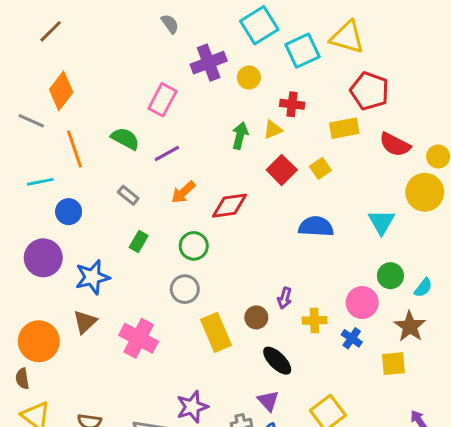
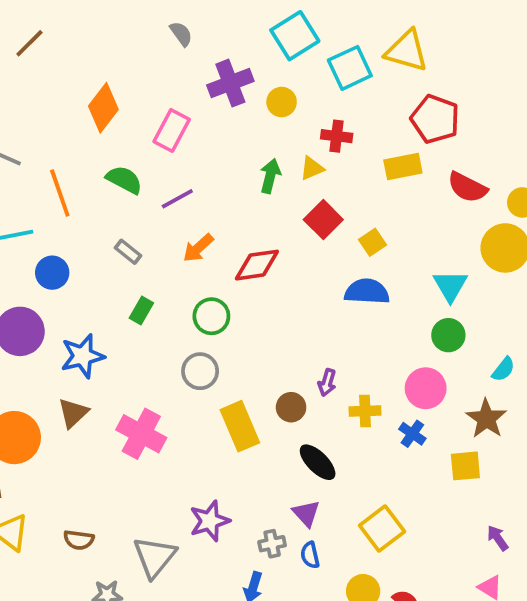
orange diamond: (61, 91) -> (103, 108), moved
yellow square: (320, 168) -> (373, 242), moved
green circle: (390, 276) -> (448, 335), moved

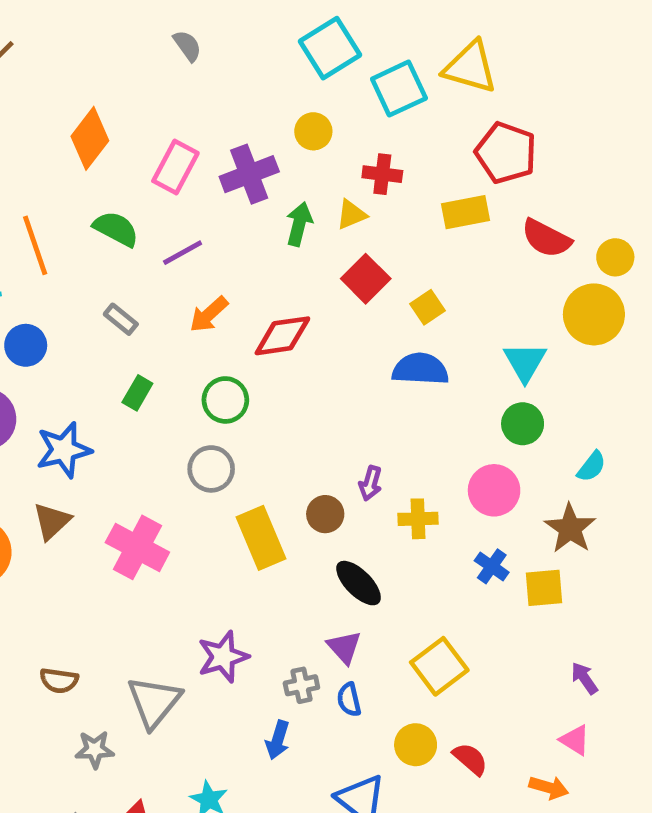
purple cross: (230, 83) -> (249, 174), moved
blue cross: (412, 434) -> (492, 566), moved

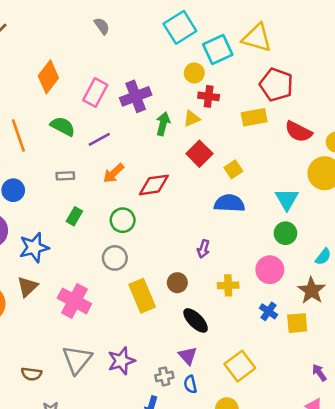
yellow circle: (313, 131) -> (194, 73), moved
gray rectangle: (121, 319) -> (65, 176), turned -42
purple arrow: (370, 483) -> (203, 249), moved
gray triangle: (154, 702) -> (77, 360), moved

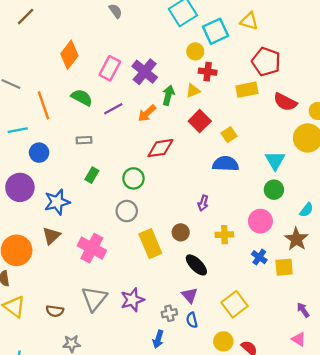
yellow triangle: (257, 38) -> (249, 21), size x0.7
purple cross: (136, 96) -> (145, 72), turned -30
orange arrow: (114, 173) -> (147, 113), moved

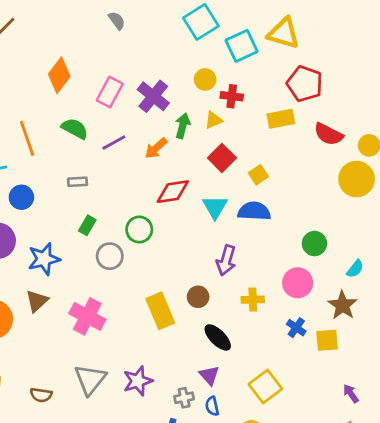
yellow triangle: (249, 21) -> (284, 33), size x1.4
yellow circle: (195, 51) -> (205, 79), moved
cyan triangle: (275, 160) -> (215, 207), moved
purple arrow: (203, 203) -> (226, 260), size x1.5
gray circle: (127, 211) -> (110, 256), moved

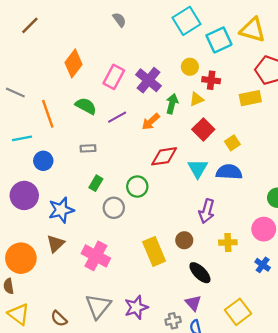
brown semicircle: (41, 395) -> (59, 319), turned 36

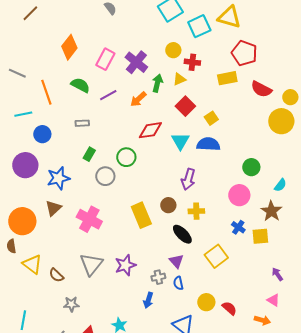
yellow cross: (228, 242) -> (196, 211), moved
yellow square: (238, 312) -> (216, 256), moved
yellow triangle: (19, 314) -> (32, 264), moved

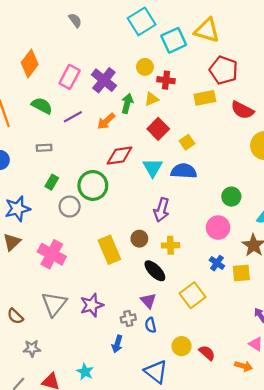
green circle: (126, 157) -> (93, 185), size x1.4

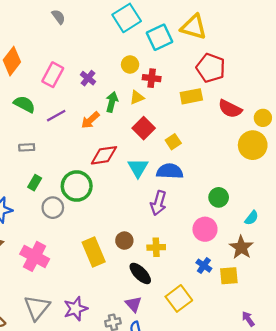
purple cross: (104, 80) -> (88, 78), size x0.6
purple arrow: (162, 210) -> (158, 203), moved

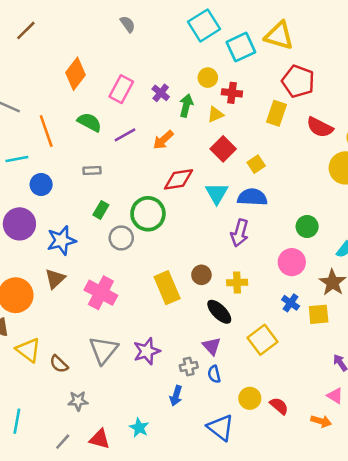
yellow rectangle: (191, 96) -> (277, 113), turned -60
green arrow: (112, 102) -> (186, 106), moved

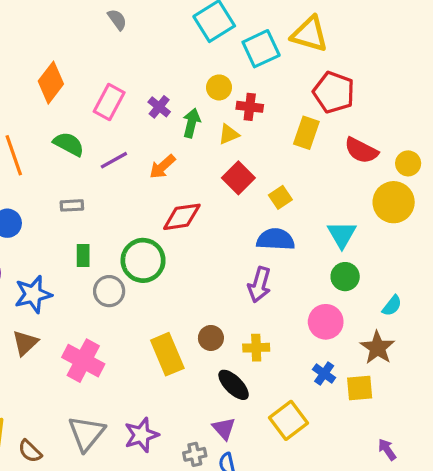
cyan triangle: (217, 193) -> (342, 235), moved
green rectangle: (101, 210) -> (83, 256), turned -30

